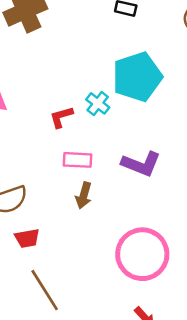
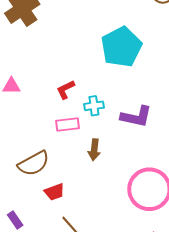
cyan cross: (98, 103) -> (94, 106), moved, turned -36
pink rectangle: (78, 160) -> (68, 125), moved

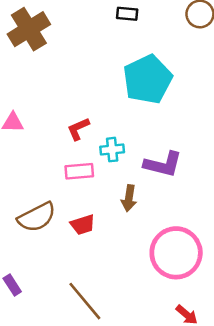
brown arrow: (94, 150) -> (129, 198), moved
red trapezoid: (54, 192) -> (83, 225), moved

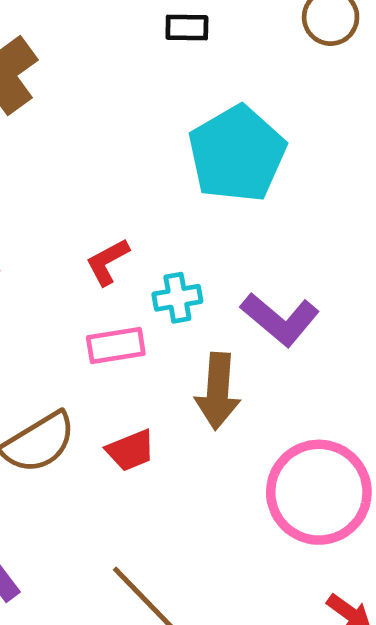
purple L-shape: (163, 164) -> (280, 319), turned 30
brown arrow: (129, 198) -> (218, 391), size x1.4

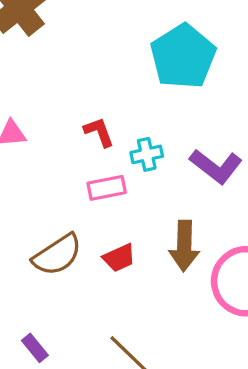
red L-shape: (107, 262) -> (99, 132), turned 100
brown arrow: (218, 391) -> (184, 246), moved

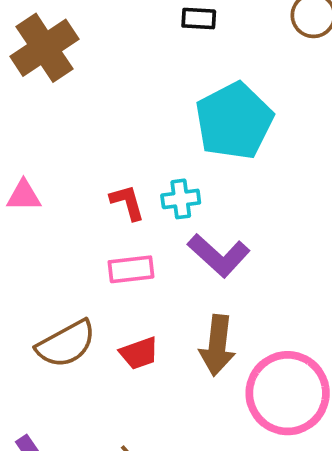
cyan cross: (147, 154) -> (181, 199), moved
purple L-shape: (216, 166) -> (219, 255), moved

